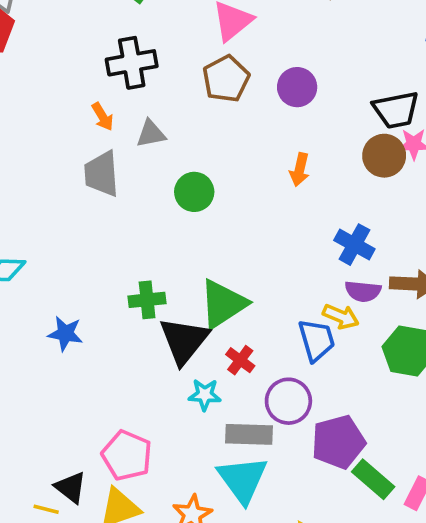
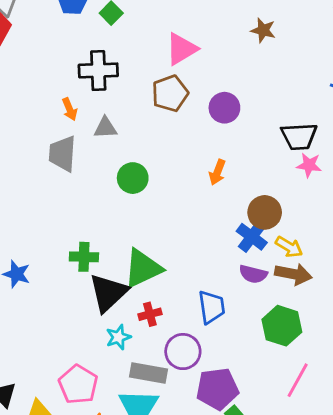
brown circle: (384, 156) -> (265, 212), moved
yellow arrow: (341, 316) -> (289, 247), moved
red cross: (240, 360) -> (150, 314), turned 30
cyan star: (205, 395) -> (118, 337), turned -30
pink pentagon: (127, 455) -> (78, 384), moved

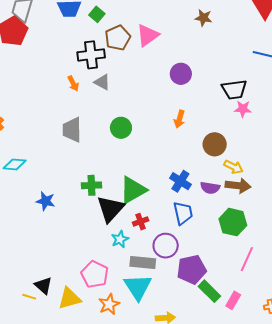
brown pentagon: (170, 93) -> (118, 38), moved
gray triangle: (105, 128) -> (102, 82), moved, turned 36
gray trapezoid: (62, 154) -> (72, 130), moved
blue cross: (252, 237) -> (180, 181), moved

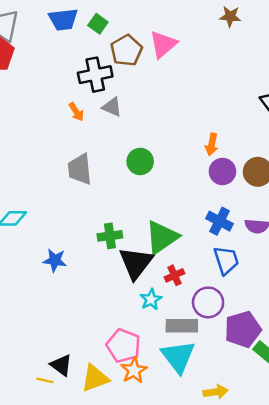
purple circle: (181, 74) -> (222, 171), moved
orange star: (109, 304) -> (134, 370), moved

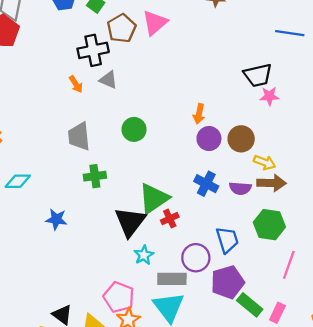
green cross: (110, 236) -> (95, 176), moved
blue trapezoid: (226, 260) -> (227, 240), moved
red cross: (175, 275) -> (170, 219), moved

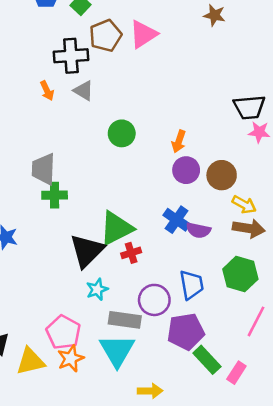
green circle: (134, 129) -> (122, 133), moved
gray trapezoid: (79, 136) -> (44, 169), moved
purple semicircle: (240, 188) -> (198, 230), moved

